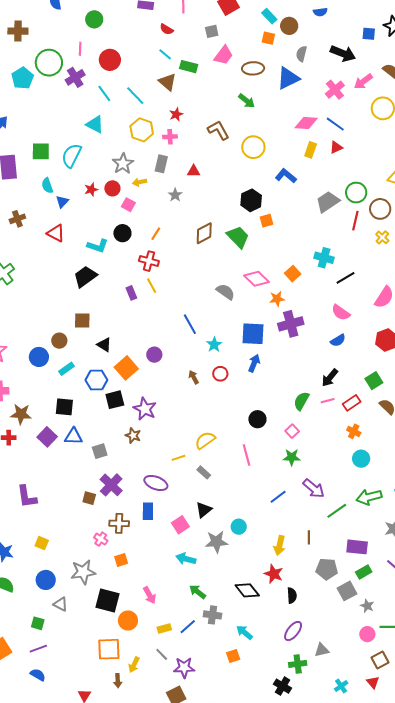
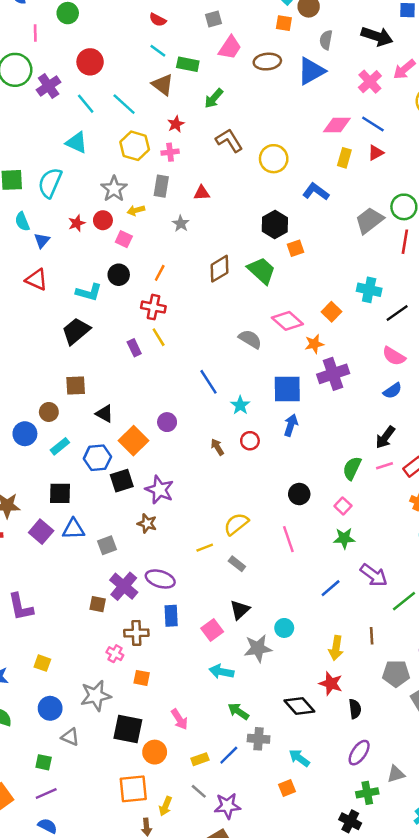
pink line: (80, 49) -> (35, 33), moved
green arrow: (247, 101) -> (214, 98), moved, turned 96
purple ellipse: (156, 483) -> (160, 579), moved
orange square: (121, 560) -> (142, 678), turned 32

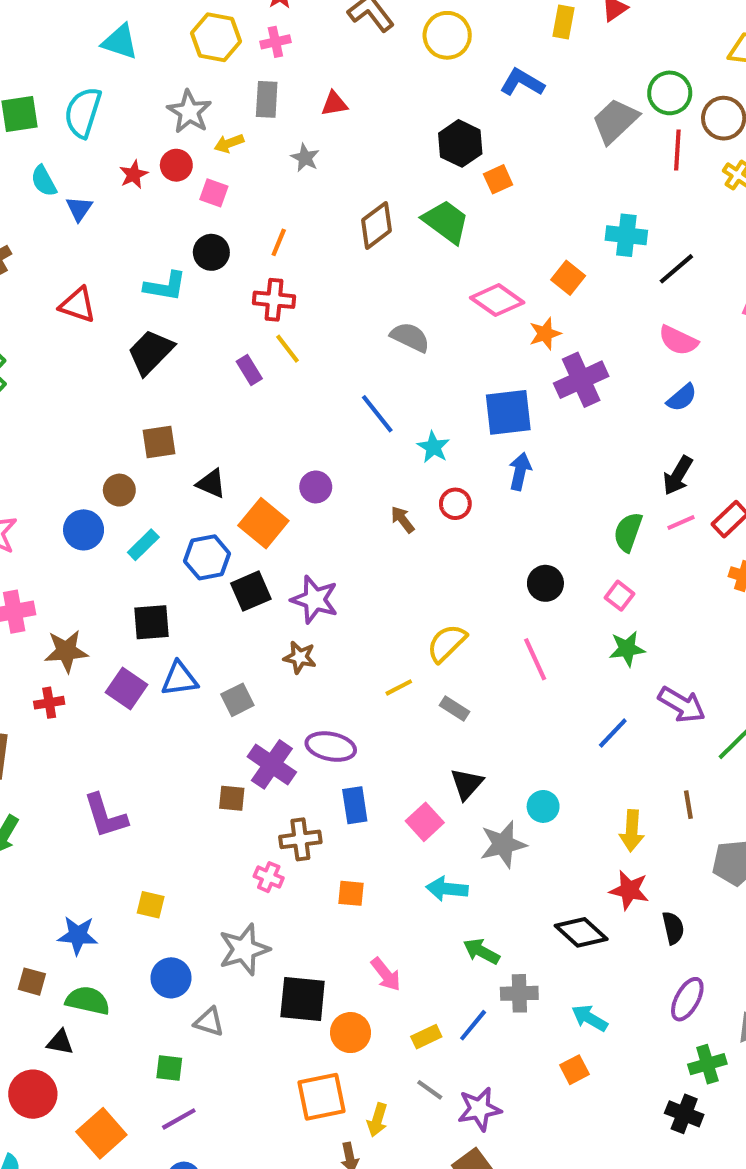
red triangle: (36, 280) -> (78, 305), moved
gray semicircle: (250, 339) -> (410, 337), moved
orange square: (142, 678) -> (351, 893), moved

